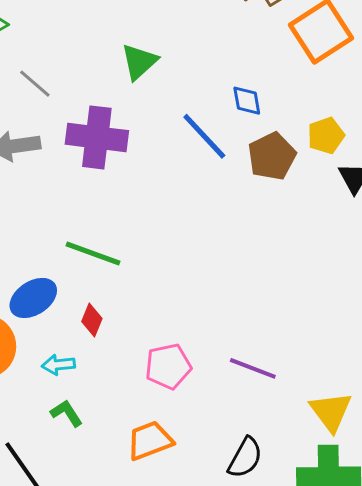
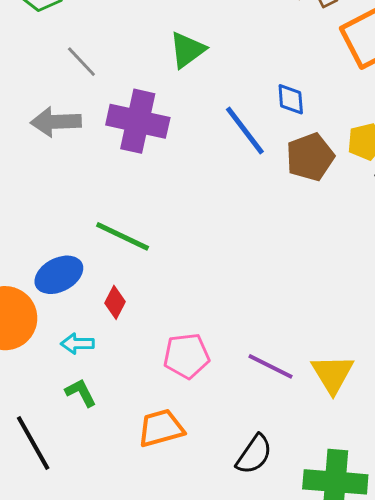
yellow triangle: (331, 412) -> (333, 374), moved

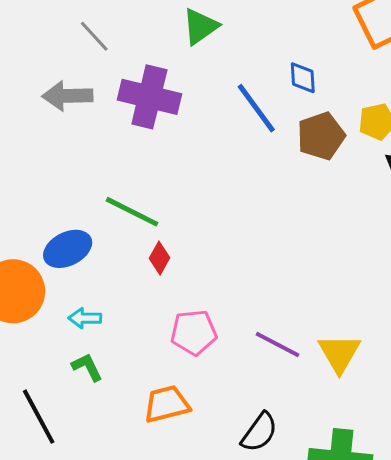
red diamond: (115, 302) -> (159, 258), moved

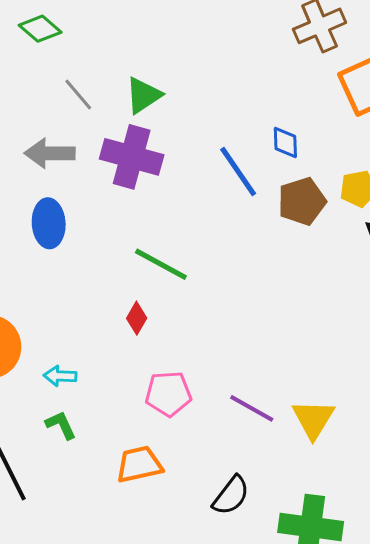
green triangle: (200, 27) -> (143, 95), moved
green line: (132, 212) -> (161, 264), moved
blue ellipse: (68, 249) -> (49, 223), moved, turned -69

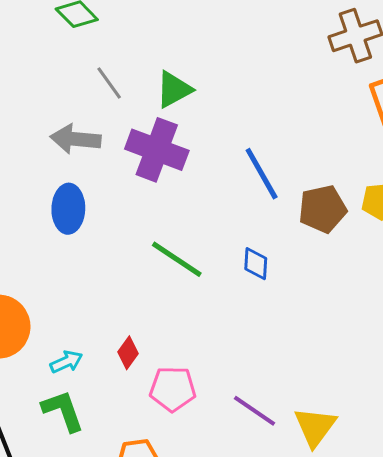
blue diamond: (285, 143) -> (256, 264), moved
red diamond: (137, 318) -> (128, 353), moved
cyan arrow: (60, 376) -> (66, 362), turned 148
green L-shape: (61, 425) -> (63, 411), size x1.4

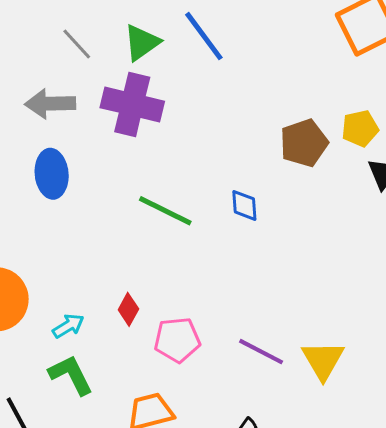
blue line: (262, 174) -> (204, 36), moved

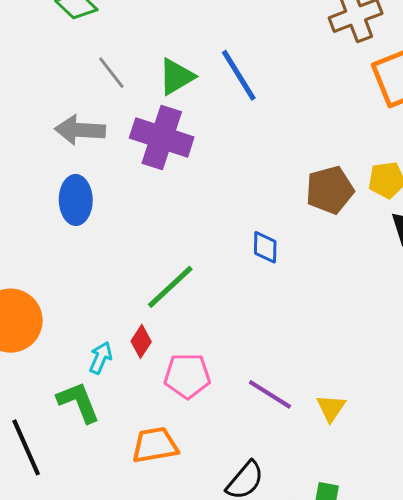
green line: (165, 211) -> (170, 287), moved, turned -74
cyan arrow: (68, 326) -> (101, 358), moved, turned -40
yellow triangle: (323, 360) -> (331, 408), size x0.7

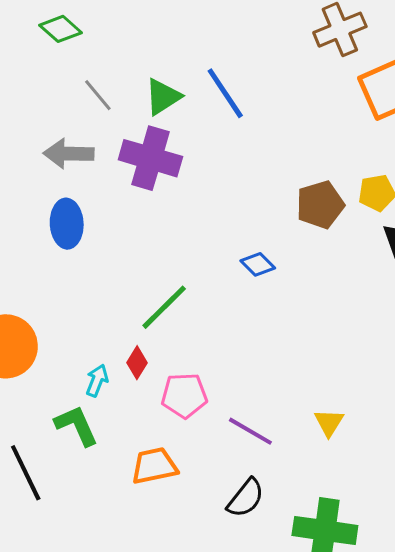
blue diamond: (265, 247) -> (258, 264), turned -44
purple line: (270, 394) -> (250, 431), moved

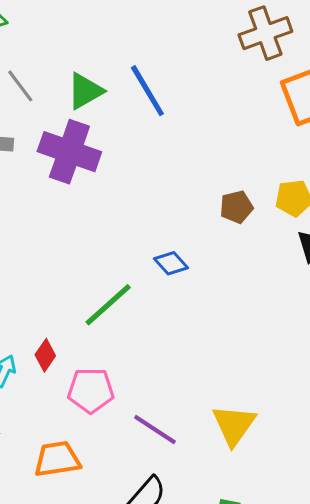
brown pentagon: (320, 205) -> (236, 207), size x0.7
green line: (164, 307) -> (108, 305), moved
yellow triangle: (329, 423) -> (234, 425), size x1.5

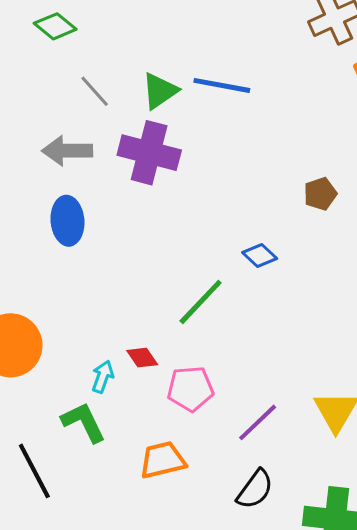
blue line: (147, 91) -> (222, 85), turned -44
red diamond: (45, 355) -> (142, 358), turned -64
purple line: (155, 430) -> (258, 422), turned -72

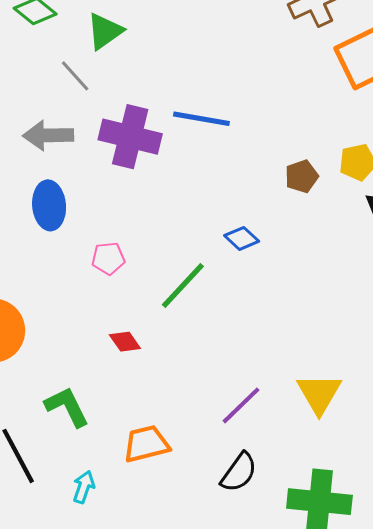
blue line: (222, 85) -> (201, 119), moved
green triangle: (160, 91) -> (105, 31), moved
cyan arrow: (103, 377) -> (84, 487), moved
pink pentagon: (190, 389) -> (108, 258), moved, size x0.7

